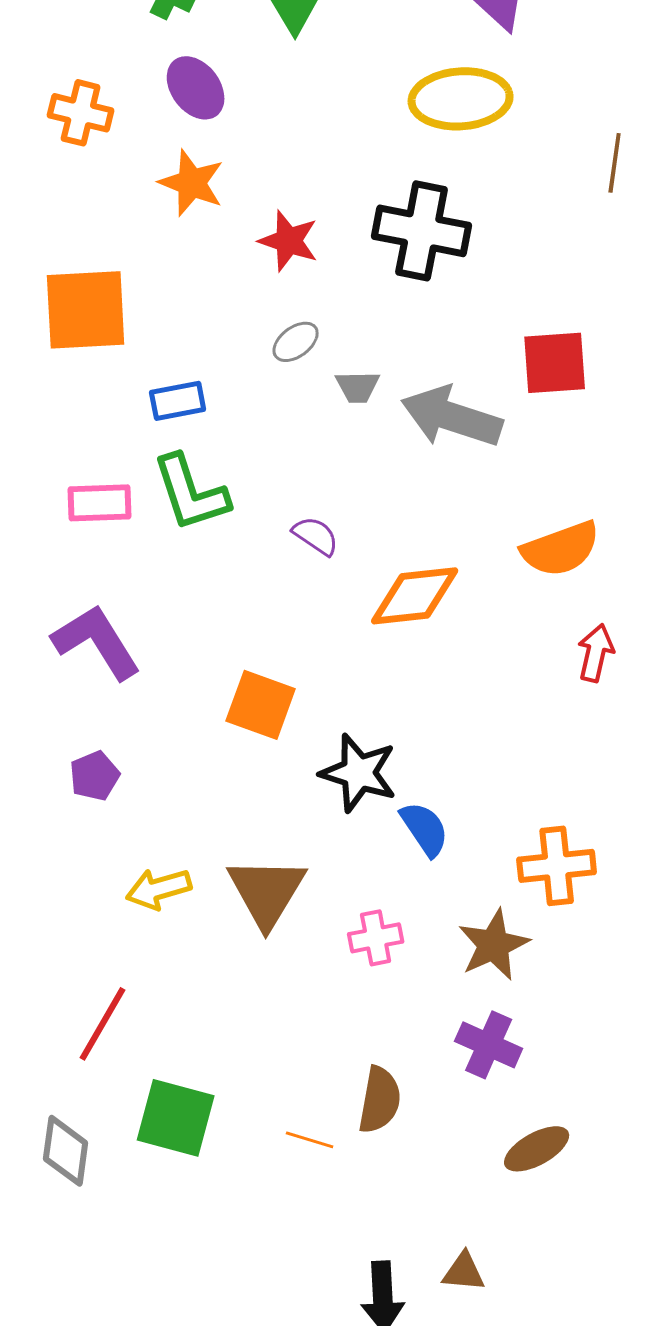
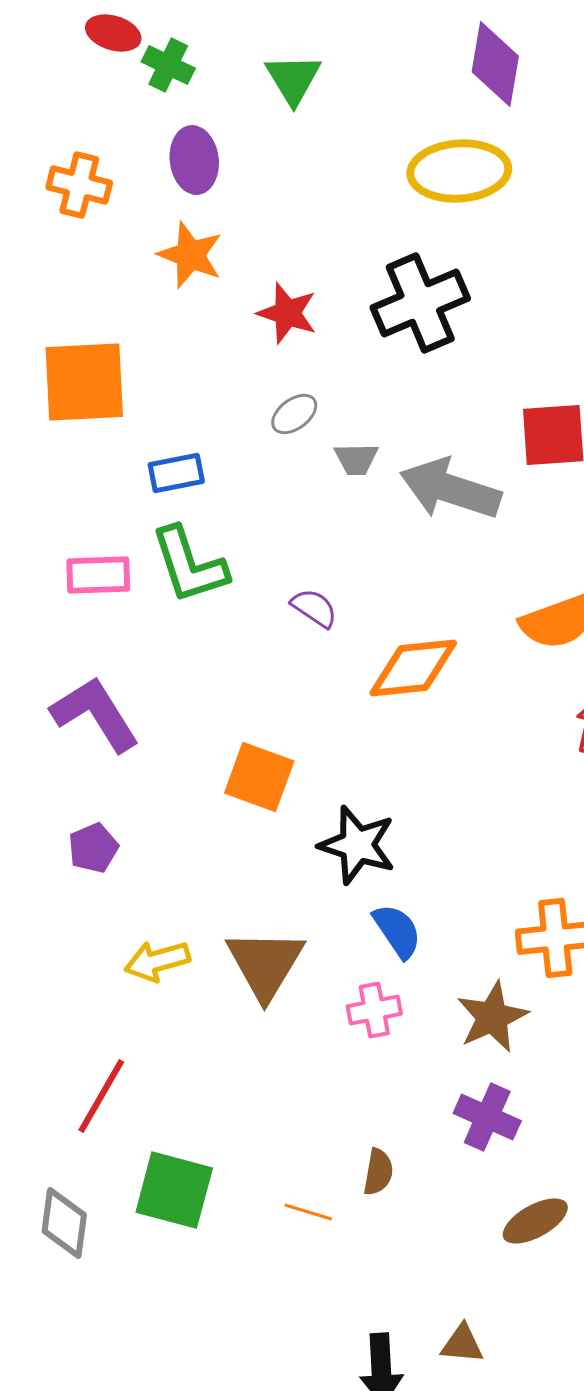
purple ellipse: (196, 88) -> (194, 160), turned 30
black cross: (422, 231) -> (420, 303), turned -34
blue semicircle: (425, 829) -> (397, 931), moved
brown semicircle: (380, 1100) -> (378, 1172), size x0.7

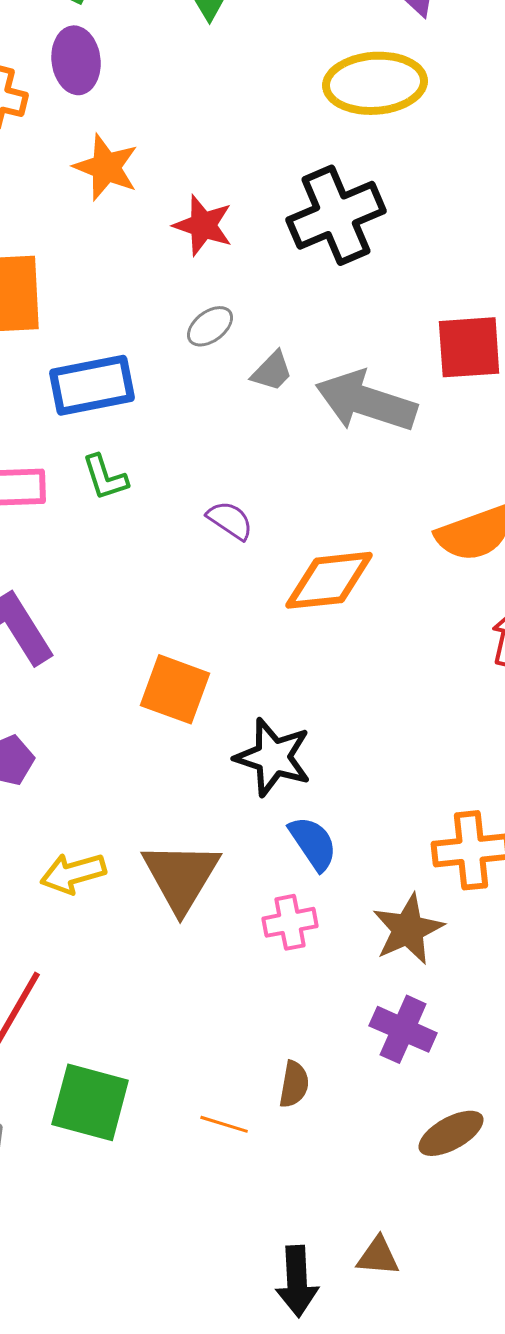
purple ellipse: (194, 160) -> (76, 60), moved
gray trapezoid: (356, 459) -> (272, 371), turned -45
blue rectangle: (176, 473) -> (92, 385), size x1.5
green L-shape: (189, 565) -> (105, 477), size x0.6

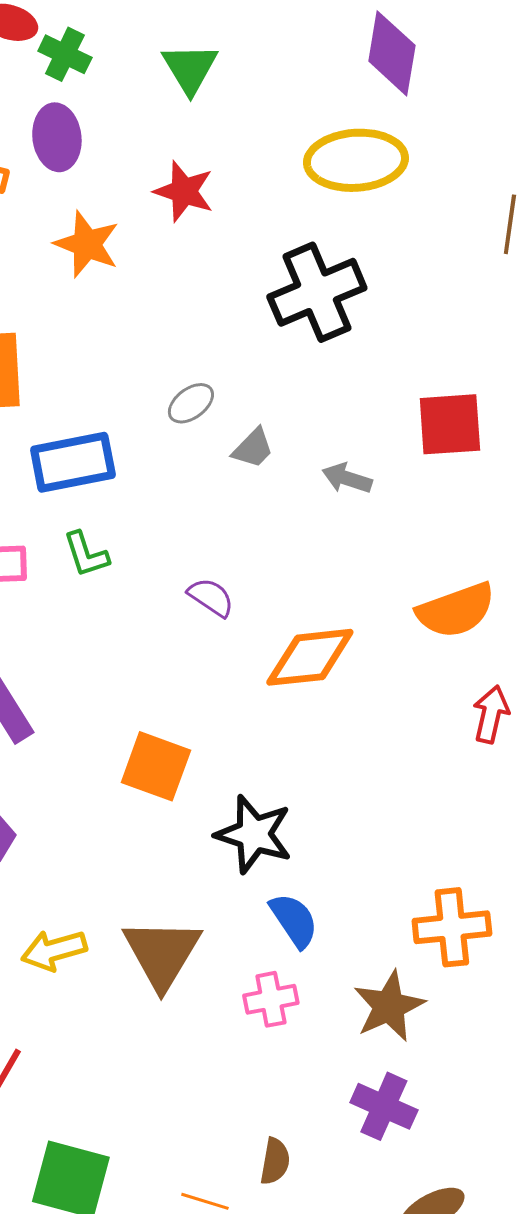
red star: (203, 225) -> (184, 191), moved
gray arrow: (366, 401) -> (347, 478), size x0.5

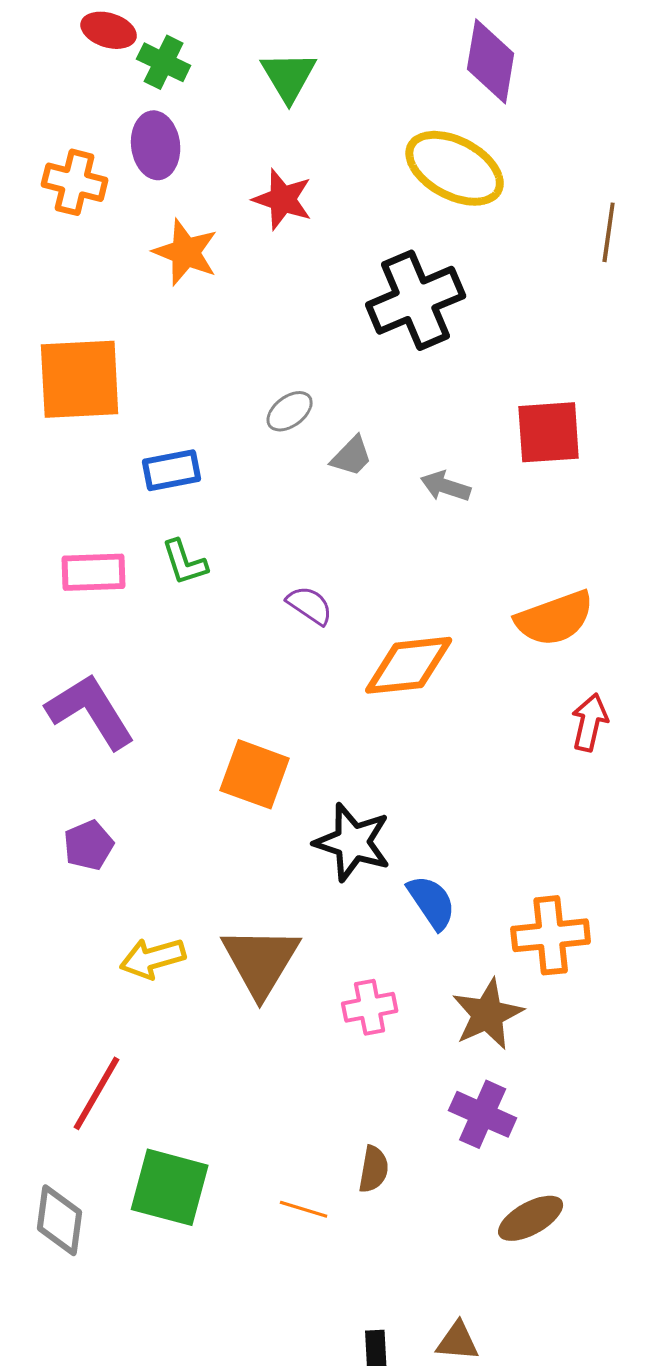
yellow ellipse: (356, 160) -> (455, 168), turned 32
blue rectangle: (73, 462) -> (172, 470), size x0.7
blue semicircle: (294, 920) -> (432, 902), moved

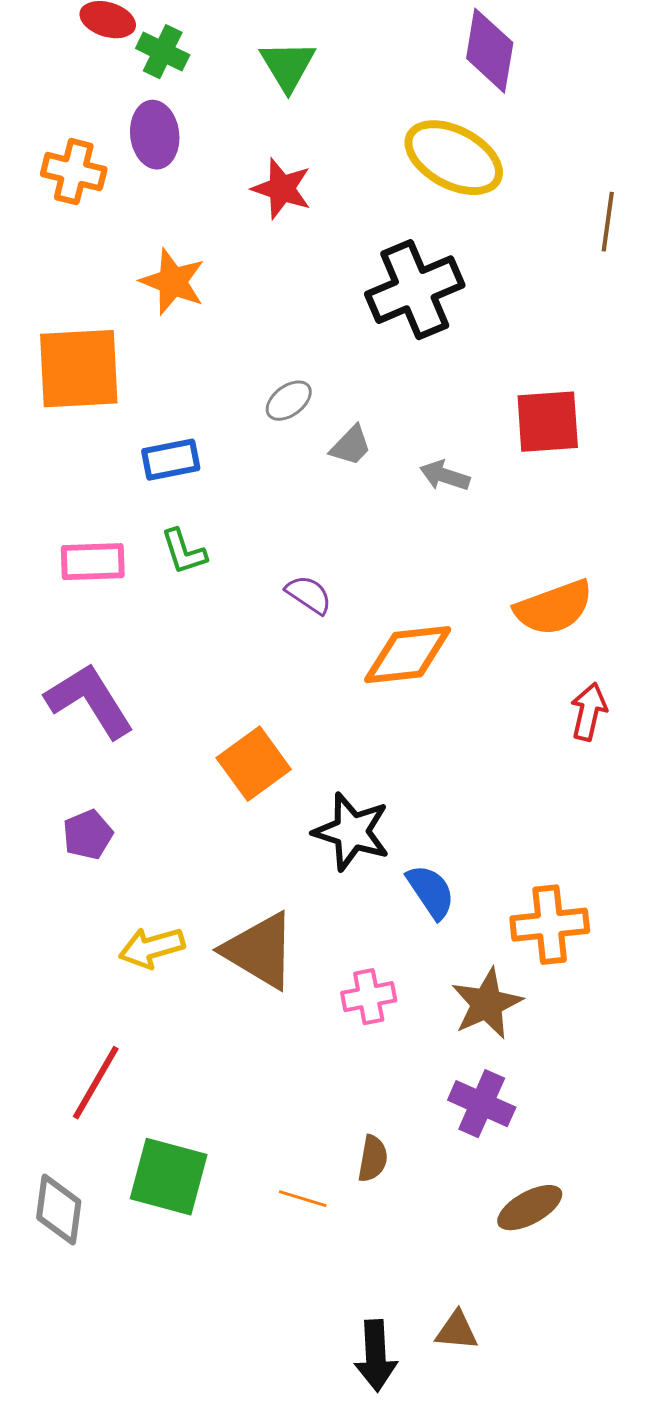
orange star: (186, 252) -> (173, 282), moved
orange square: (255, 774) -> (254, 764), turned 34
brown triangle: (261, 961) -> (260, 951), turned -30

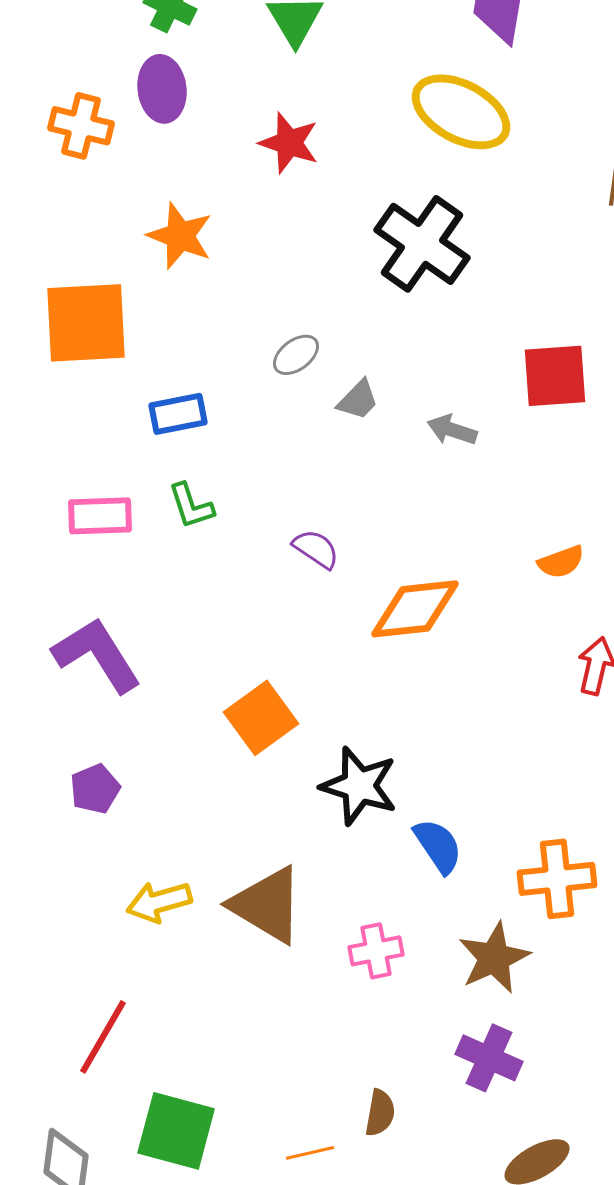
black cross: (415, 290) -> (422, 244), turned -32
orange semicircle: (554, 608) -> (561, 562), size x0.6
orange line: (303, 1199) -> (310, 1153), turned -30

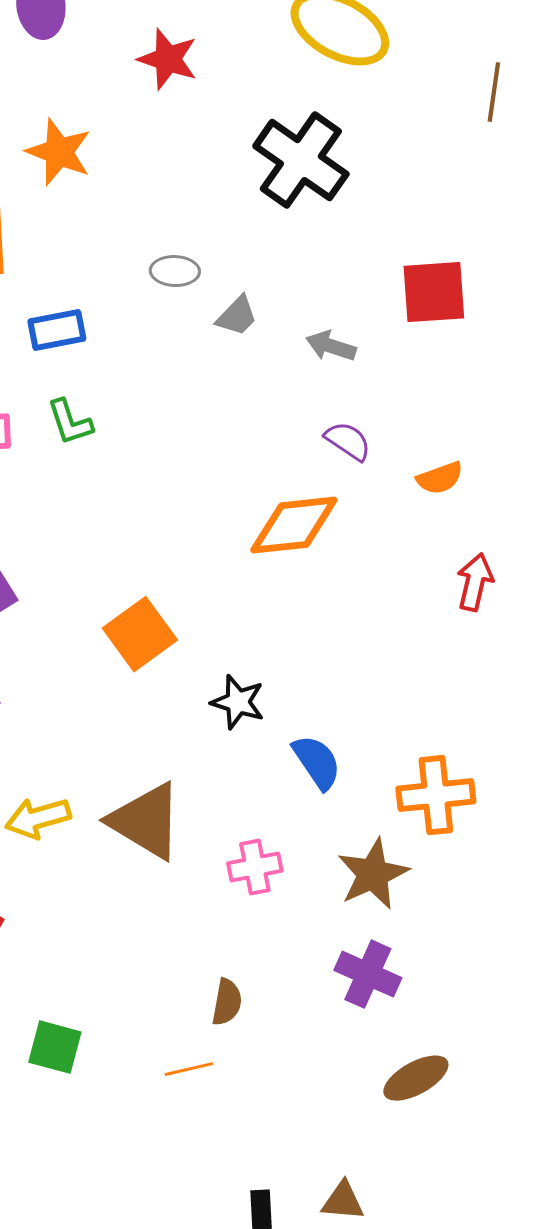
gray ellipse: (296, 355) -> (175, 271), turned 39
purple semicircle: (316, 549) -> (348, 441), moved
black star: (359, 786) -> (238, 702), size x0.7
brown semicircle: (380, 1113) -> (227, 1002), moved
green square: (176, 1131) -> (55, 1047), size x0.7

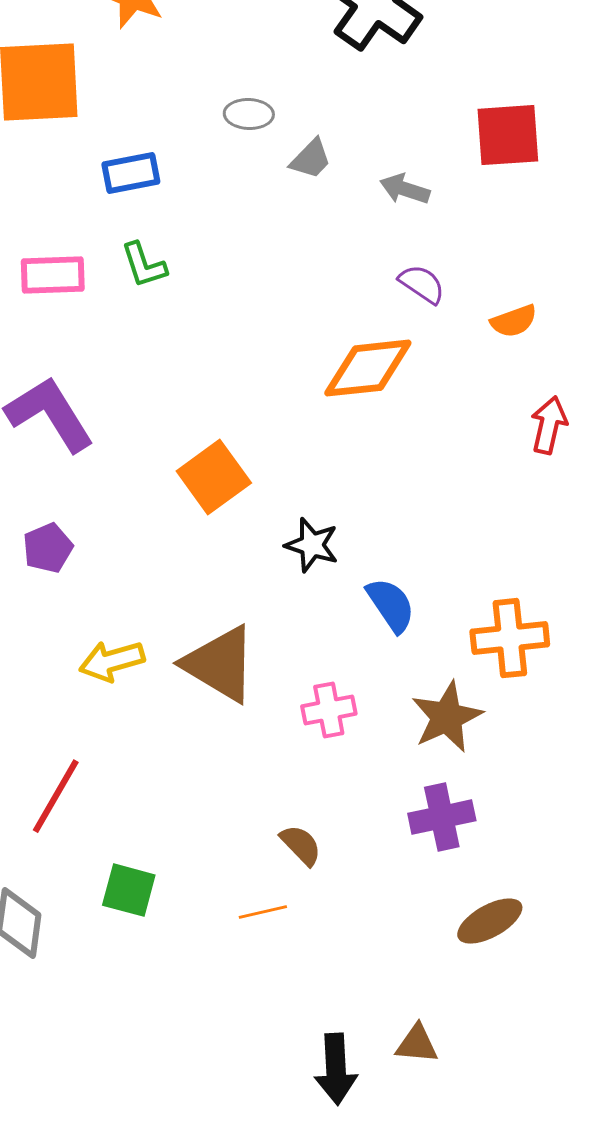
purple cross: (368, 974) -> (442, 817), turned -36
brown semicircle: (227, 1002) -> (301, 845), turned -54

